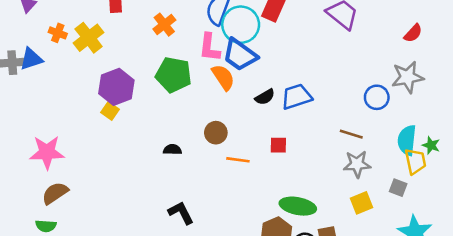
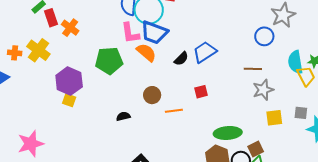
orange cross: (164, 25) -> (70, 28), moved
gray square: (398, 188) -> (301, 113), moved
yellow square: (362, 203) -> (274, 118), turned 30

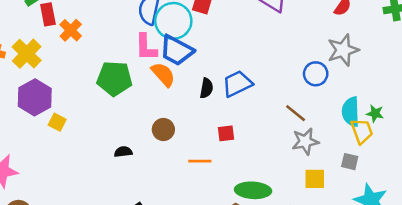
black semicircle: (181, 59) -> (206, 88), turned -42
brown line: (253, 69) -> (296, 113), turned 30
purple hexagon: (69, 81) -> (35, 97), moved
orange line: (174, 111) -> (200, 161), moved
gray square: (301, 113) -> (350, 162), moved

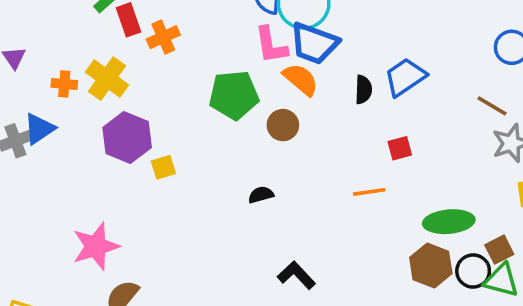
orange cross: (71, 30) -> (163, 37), turned 30
yellow square: (57, 122) -> (163, 167), turned -36
brown circle: (163, 130) -> (283, 125), moved

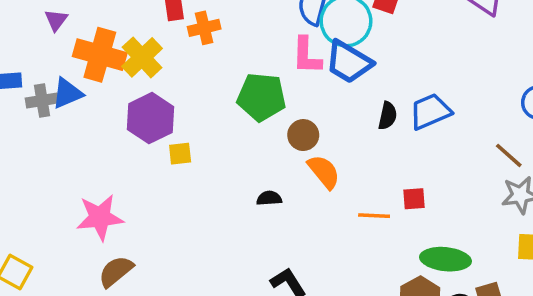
orange semicircle: (301, 79) -> (324, 172), moved
orange cross: (64, 84) -> (100, 55), size x2.0
red square: (400, 148) -> (414, 199), moved

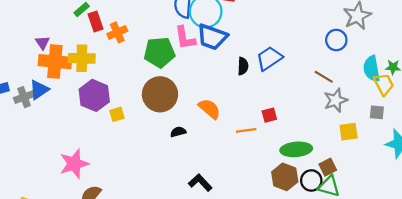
purple triangle: (56, 20) -> (42, 43), moved
yellow cross: (142, 57) -> (82, 58), turned -35
green pentagon: (261, 97) -> (159, 52), moved
brown circle: (303, 135) -> (160, 94), moved, size x1.8

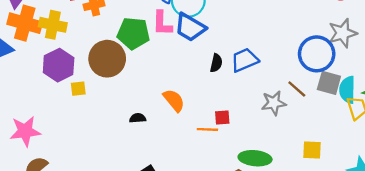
blue circle: (336, 40) -> (317, 54), size x1.6
brown circle: (160, 94) -> (107, 59), moved
gray star: (336, 100) -> (274, 103), moved
gray square: (377, 112) -> (329, 83), moved, size x1.5
red square: (269, 115) -> (222, 117), moved

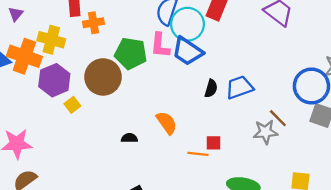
orange cross: (25, 23) -> (24, 56), moved
yellow square: (78, 89) -> (72, 105), turned -35
brown line: (297, 89) -> (278, 118), moved

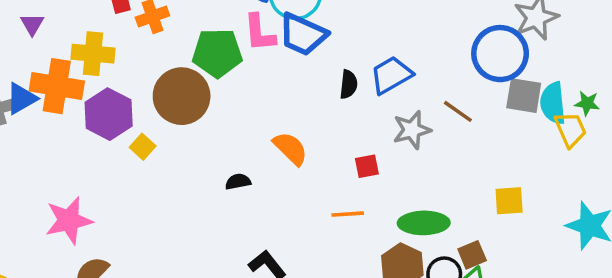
gray star: (266, 132) -> (412, 130), moved
orange line: (198, 154) -> (348, 214), moved

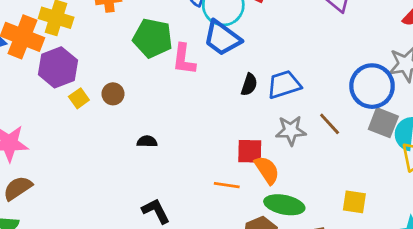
pink L-shape: (260, 33) -> (184, 59), moved
brown circle: (182, 96) -> (113, 94), moved, size x0.5
orange semicircle: (290, 148) -> (267, 170), moved
red square: (367, 166) -> (250, 151), size x1.4

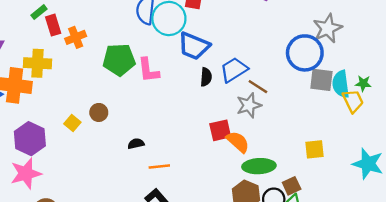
blue trapezoid: (222, 38) -> (194, 46), moved
purple hexagon: (58, 67) -> (30, 139), moved
brown line: (330, 124) -> (258, 87), moved
orange line: (227, 185) -> (159, 167), moved

